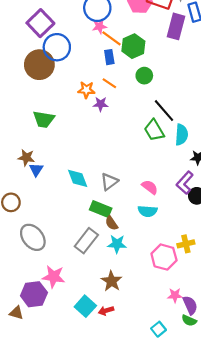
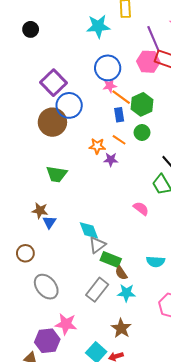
green circle: (144, 76) -> (142, 133), moved
gray triangle: (109, 182) -> (97, 245), moved
pink semicircle: (150, 187) -> (141, 209), moved

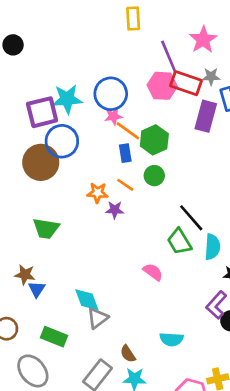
cyan star: (98, 26) -> (67, 99), moved
purple square: (53, 83) -> (42, 112), turned 30
green rectangle: (111, 260) -> (54, 337), moved

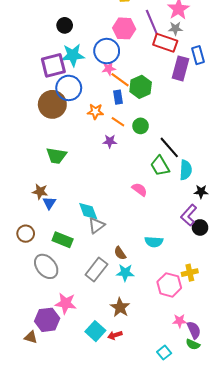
black circle: (13, 45) -> (65, 25), moved
gray star: (211, 77) -> (175, 28), moved
pink hexagon: (162, 86) -> (124, 28), moved
green circle: (154, 176) -> (141, 126), moved
orange star: (98, 193) -> (95, 112), moved

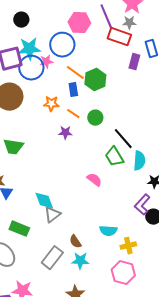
pink star: (109, 68) -> (46, 62), moved
purple rectangle: (181, 68) -> (134, 62), size x0.7
blue circle: (69, 88) -> (31, 68), moved
yellow cross: (190, 273) -> (128, 246), moved

